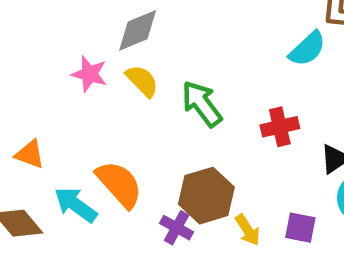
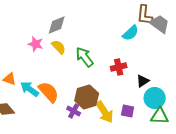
cyan arrow: (76, 205) -> (30, 89), moved
yellow arrow: (248, 230) -> (105, 112), size x1.6

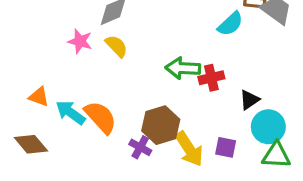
green arrow: (85, 57) -> (183, 68), moved, turned -50

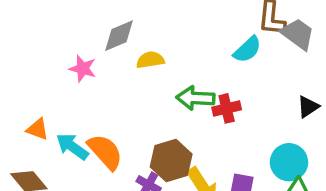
yellow semicircle: (116, 46) -> (150, 60), moved, turned -55
black triangle: (249, 100) -> (308, 107), moved

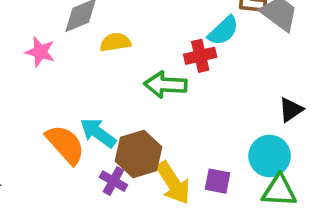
black triangle: (308, 107) -> (291, 110), moved
red cross: (227, 108) -> (200, 56), moved
cyan arrow: (72, 147) -> (98, 133), moved

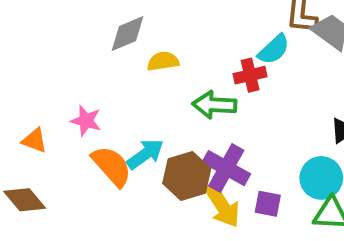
pink star: (40, 52) -> (86, 121), moved
cyan arrow: (98, 133) -> (145, 154), turned 108
purple cross: (113, 181) -> (226, 168), moved, size x1.6

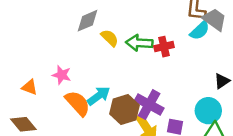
cyan semicircle: (274, 49) -> (200, 31), moved
yellow semicircle: (163, 61) -> (110, 38), turned 54
green arrow: (214, 105) -> (139, 43), moved

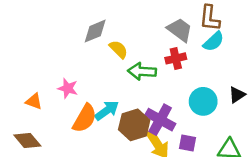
gray trapezoid: (214, 19) -> (180, 30), moved
green arrow: (139, 43) -> (142, 71), moved
orange semicircle: (78, 103) -> (85, 118), turned 72
cyan circle: (208, 111) -> (203, 101), moved

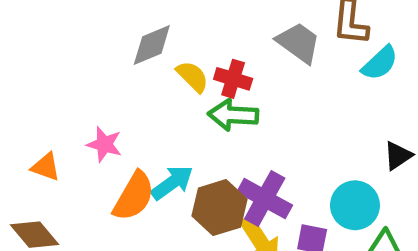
cyan semicircle: (214, 41) -> (380, 63), moved
red cross: (176, 58) -> (233, 79), moved, turned 30
cyan circle: (203, 101) -> (355, 205), moved

